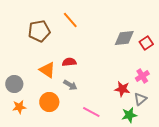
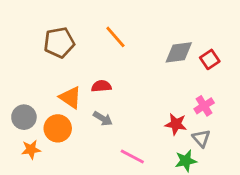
orange line: (70, 20) -> (115, 37), moved
gray triangle: (140, 99) -> (201, 138), turned -32
orange circle: (49, 102) -> (58, 128), moved

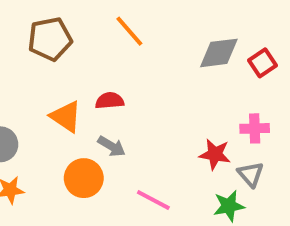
pink cross: (204, 106) -> (255, 128), turned 30
orange circle: (58, 128) -> (84, 178), moved

